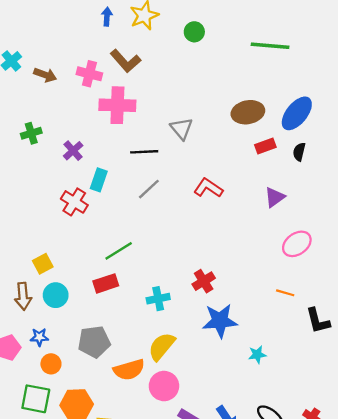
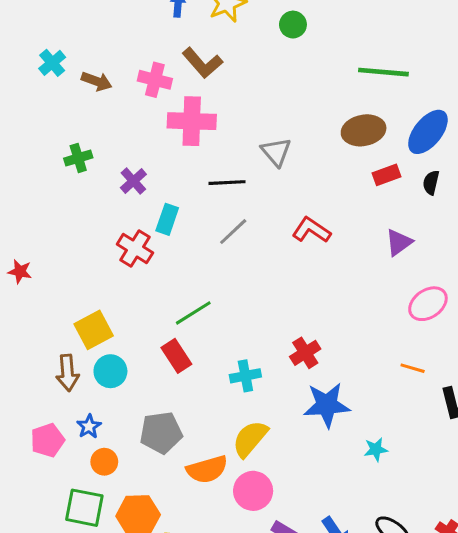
green line: (270, 46) -> (383, 72), moved
yellow square: (43, 264) -> (94, 330), size x1.4
red rectangle: (106, 283) -> (176, 356), turned 75
blue star: (39, 337) -> (89, 426), turned -30

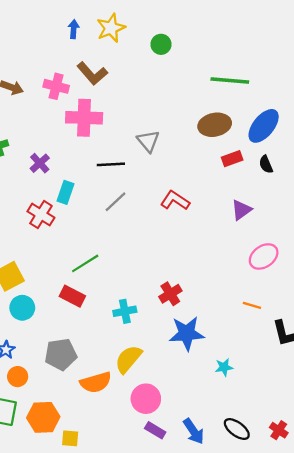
black semicircle: (431, 183) -> (266, 164), turned -36
red rectangle: (176, 356) -> (72, 296), turned -30
pink circle: (253, 491) -> (146, 399), moved

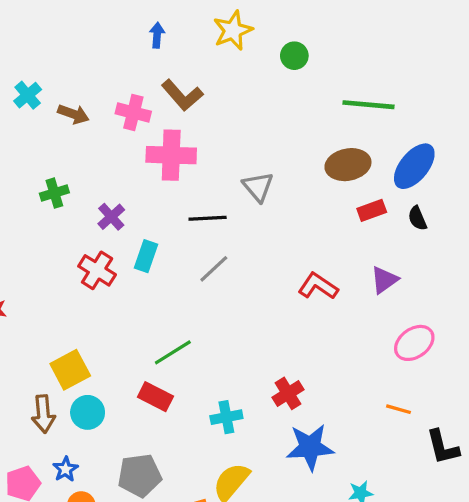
yellow star: (111, 28) -> (233, 30), moved
green circle: (161, 44) -> (294, 56), moved
red L-shape: (175, 201) -> (318, 286), moved
red cross: (41, 215) -> (97, 270), moved

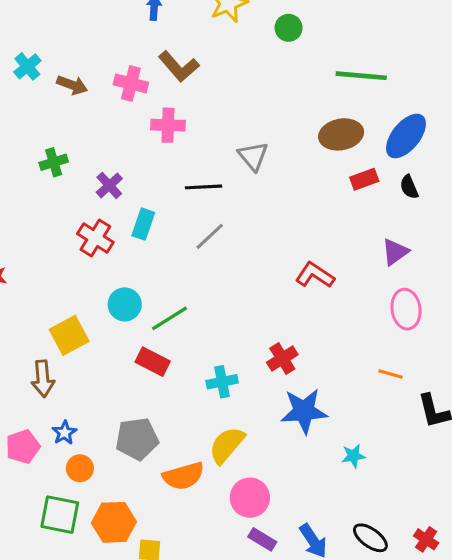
pink cross: (171, 155) -> (168, 125), size x0.7
purple triangle: (384, 280) -> (395, 252), moved
red L-shape: (318, 286) -> (315, 275), moved
pink ellipse: (414, 343) -> (406, 309), turned -63
cyan circle: (88, 412) -> (125, 304), moved

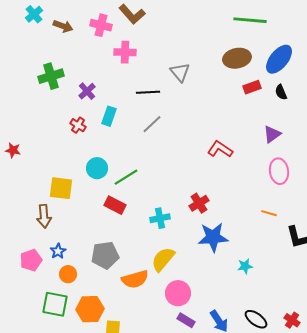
green cross: (54, 162) -> (51, 76), size x1.4
red cross: (95, 238) -> (78, 125), size x0.7
yellow square: (69, 335) -> (61, 188), turned 35

